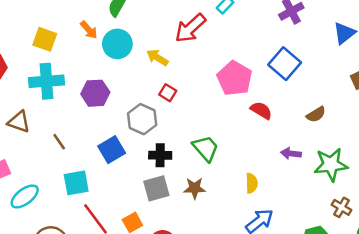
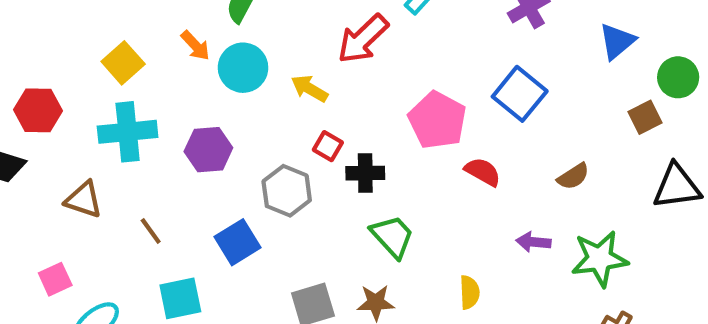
yellow square: (45, 39) -> (123, 63), turned 30
black cross: (160, 155) -> (365, 173), moved

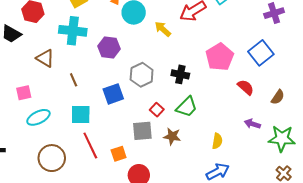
red square: (328, 146) -> (157, 110), moved
red semicircle: (483, 172) -> (246, 87), moved
brown semicircle: (573, 176) -> (278, 97), turned -35
green trapezoid: (392, 236) -> (187, 107), turned 75

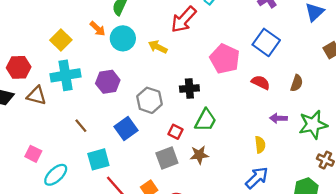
brown triangle: (45, 58) -> (37, 96), moved
pink square: (24, 93) -> (33, 154), turned -35
yellow semicircle: (217, 141) -> (260, 145), moved

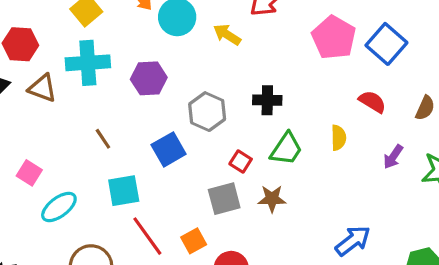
pink pentagon: (225, 59) -> (334, 38), moved
purple arrow: (278, 118) -> (393, 157), turned -63
yellow semicircle: (260, 145) -> (338, 138), moved

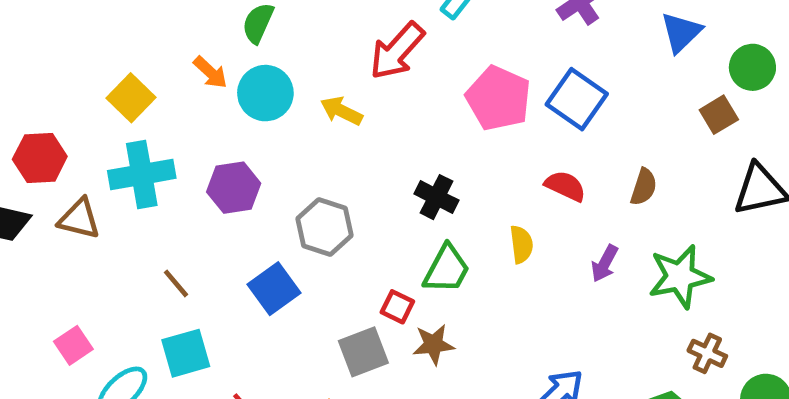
black cross: (267, 100) -> (436, 197), moved, turned 32
red square: (241, 161) -> (397, 307), moved
pink square: (29, 173) -> (73, 345), turned 30
cyan square: (124, 191) -> (186, 353), moved

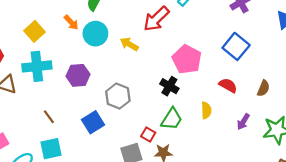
pink pentagon: (498, 98) -> (187, 59), moved

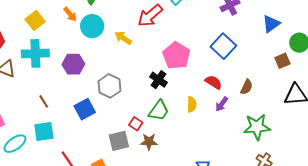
purple arrow: (243, 122) -> (222, 104), moved

